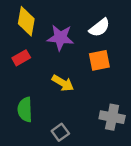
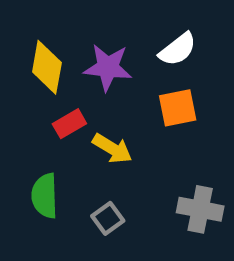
yellow diamond: (26, 21) -> (47, 67), moved
red rectangle: (21, 58) -> (69, 124), moved
gray square: (60, 132) -> (108, 218), moved

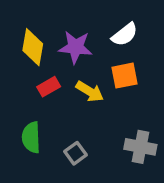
yellow arrow: (112, 148) -> (90, 91), moved

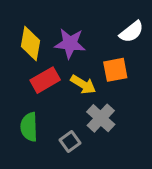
white semicircle: (125, 34) -> (131, 32), moved
red rectangle: (49, 87) -> (45, 80), size x1.4
gray cross: (140, 147) -> (101, 118), moved, turned 32

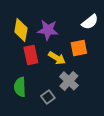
red rectangle: (45, 80) -> (31, 55), turned -72

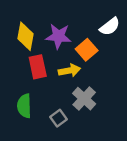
orange square: (79, 48) -> (87, 50), moved, turned -30
yellow arrow: (57, 58) -> (69, 70), turned -42

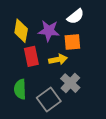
white semicircle: (110, 26) -> (75, 16), moved
orange square: (87, 50) -> (72, 42), turned 36
gray square: (58, 118) -> (49, 99), size x1.6

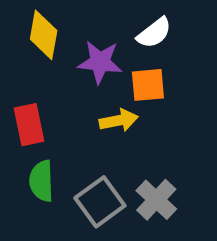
yellow diamond: (21, 31) -> (44, 35), moved
red rectangle: (31, 56) -> (29, 125), moved
gray cross: (70, 83) -> (156, 200), moved

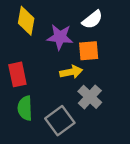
gray cross: (156, 200) -> (90, 97), moved

